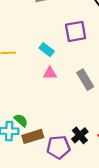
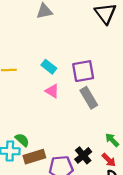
purple square: (76, 31) -> (83, 71), moved
pink triangle: (50, 73) -> (52, 91), turned 32

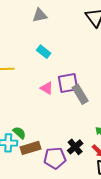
cyan rectangle: (49, 67) -> (44, 52), moved
purple square: (83, 71) -> (68, 83), moved

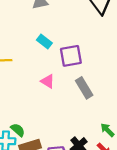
purple square: (68, 83) -> (71, 56), moved

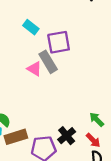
gray rectangle: (84, 88) -> (48, 62), moved

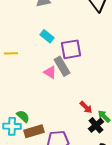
black cross: (67, 136) -> (96, 125), moved
red arrow: (93, 140) -> (86, 107), moved

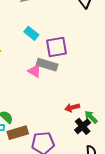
gray rectangle: (62, 66) -> (47, 65), turned -42
red arrow: (86, 107) -> (72, 108), turned 120

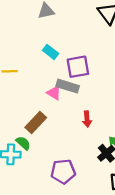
red arrow: (72, 108) -> (87, 119), moved, turned -80
brown rectangle: (18, 133) -> (36, 123), moved, turned -30

